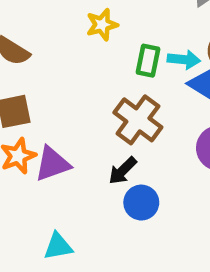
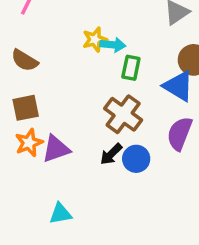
cyan arrow: (184, 59) -> (113, 45), moved
blue circle: (141, 203) -> (136, 159), moved

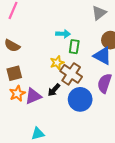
yellow star: (95, 40) -> (57, 63), moved
black arrow: (111, 154) -> (54, 90), moved
blue circle: (136, 159) -> (80, 99), size x1.5

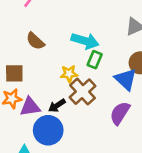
cyan arrow: (63, 34) -> (85, 41), size x1.5
brown semicircle: (12, 46) -> (35, 41), moved
blue circle: (80, 99) -> (48, 130), moved

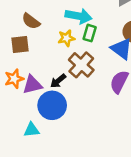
brown square: (14, 73) -> (20, 44), moved
yellow star: (69, 74) -> (66, 38), moved

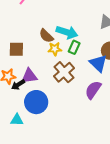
brown semicircle: (31, 21) -> (46, 36), moved
black arrow: (58, 81) -> (18, 85), moved
purple triangle: (32, 85) -> (29, 76), moved

